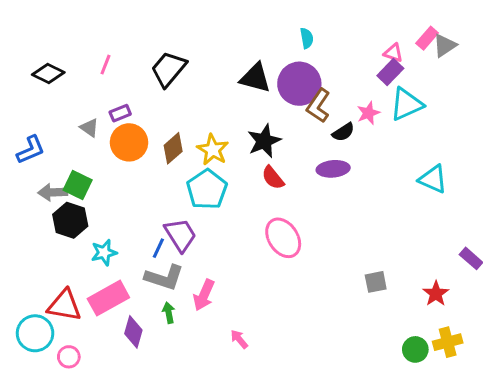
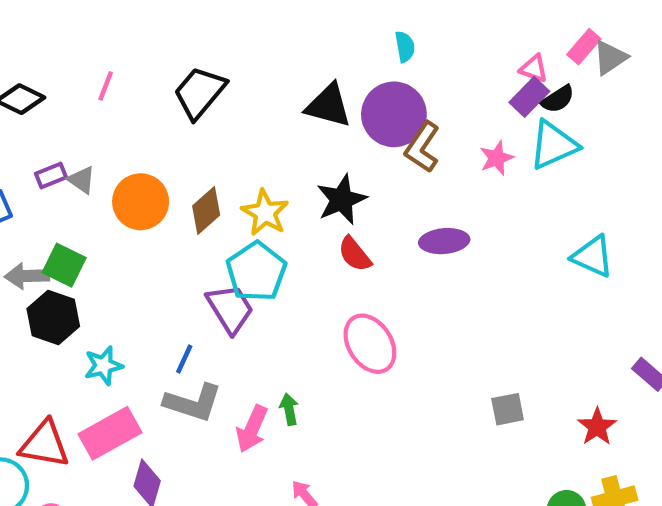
purple rectangle: (120, 113) -> (51, 176), moved
black semicircle: (343, 132) -> (558, 99), moved
purple trapezoid: (180, 235) -> (230, 309), moved
green arrow: (169, 313) -> (289, 409), moved

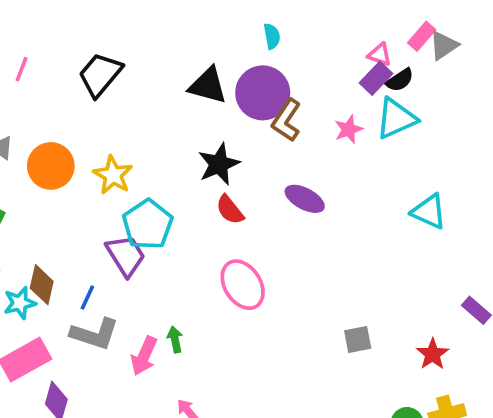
brown diamond: (206, 210) -> (42, 285), moved, turned -36
yellow star: (265, 213) -> (113, 175), moved
purple ellipse: (444, 241) -> (305, 199), turned 33

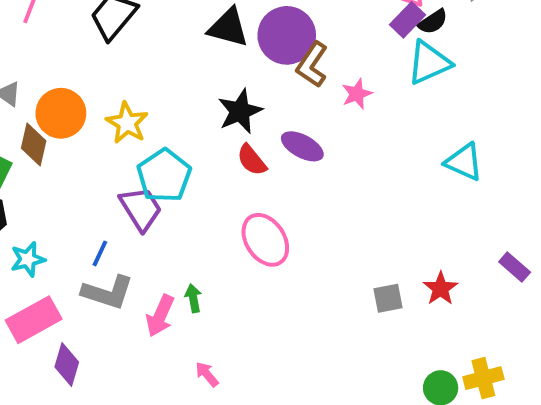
pink star: (349, 129) -> (357, 94), moved
purple ellipse: (305, 199) -> (302, 146), moved
brown diamond: (42, 285) -> (34, 144), moved
red star: (433, 354) -> (441, 289), moved

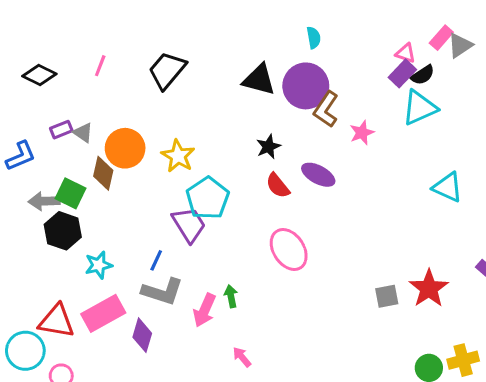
black star: (240, 111) -> (268, 147), size x0.7
red star: (441, 289) -> (429, 288), size x1.4
purple diamond: (67, 364) -> (142, 335), moved

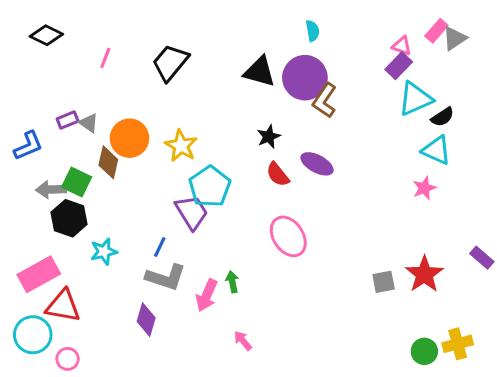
black diamond: (39, 75) -> (46, 35), moved
black semicircle: (423, 75) -> (443, 117), moved
pink star: (362, 133) -> (424, 188), moved
cyan triangle: (448, 187) -> (436, 150), moved
pink rectangle: (103, 313) -> (39, 274), moved

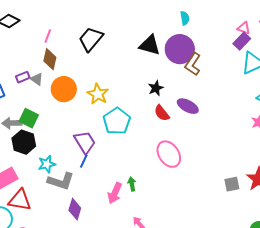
brown diamond: (108, 162) -> (50, 59), moved
purple trapezoid: (192, 212) -> (85, 142), moved
gray L-shape: (166, 277) -> (61, 181), moved

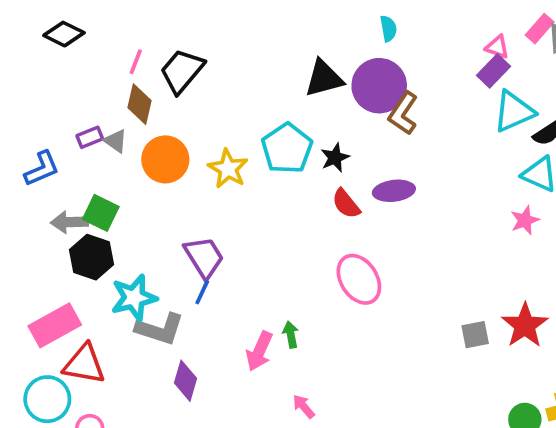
black trapezoid: (91, 39) -> (182, 71), moved
black triangle: (150, 45) -> (324, 78), turned -30
purple ellipse: (188, 106) -> (394, 191), turned -35
cyan pentagon: (117, 121) -> (287, 148), moved
cyan star: (47, 164) -> (134, 298), size x1.4

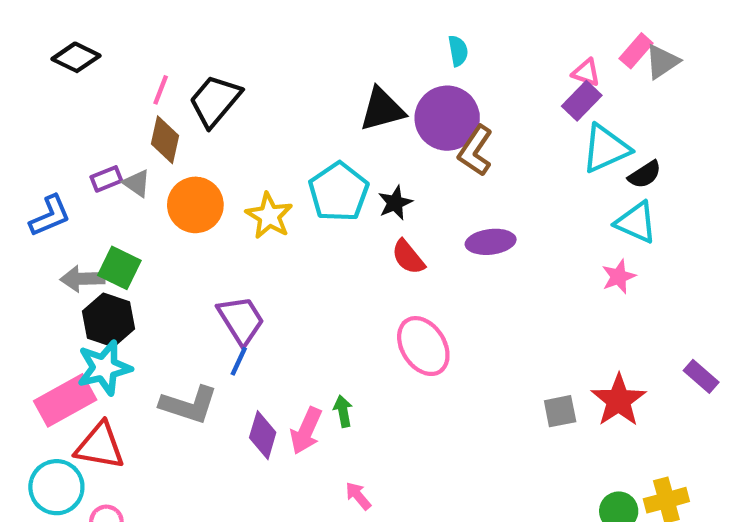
purple ellipse: (394, 191) -> (491, 242), moved
cyan star: (134, 298) -> (104, 368), moved
purple diamond: (186, 381) -> (263, 435), moved

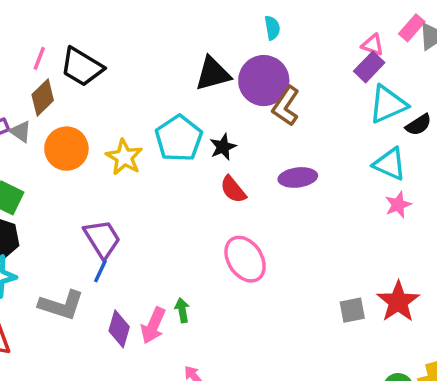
black trapezoid: (215, 101) -> (82, 67), turned -99
brown diamond: (165, 140) -> (43, 98), turned 33
cyan triangle: (636, 222) -> (390, 164), moved

